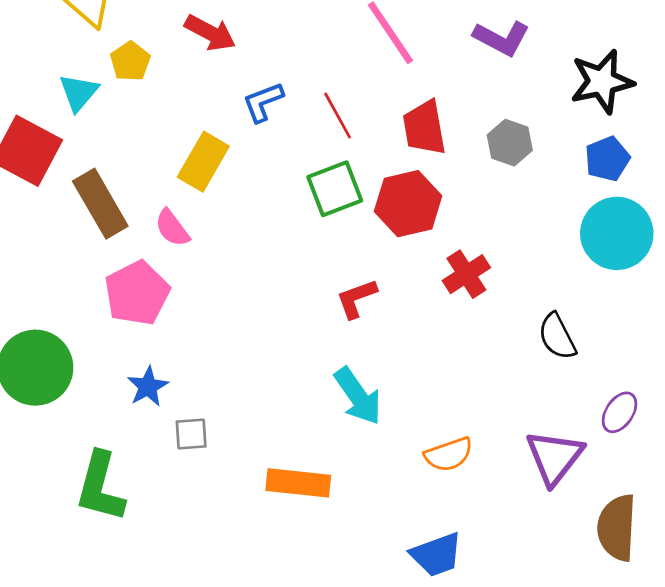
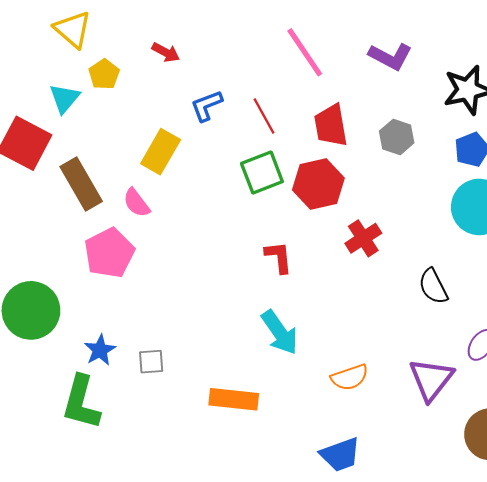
red arrow: (210, 33) -> (166, 52), size x0.7
red L-shape: (357, 298) -> (279, 257), turned 104
blue star: (148, 387) -> (100, 350), moved

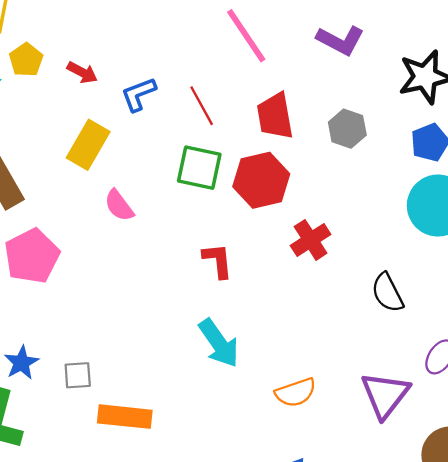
red arrow: (166, 52) -> (82, 72), moved
green square: (262, 172) -> (199, 168), turned 33
pink semicircle: (137, 203) -> (119, 205), moved
orange rectangle: (234, 399) -> (125, 417), moved

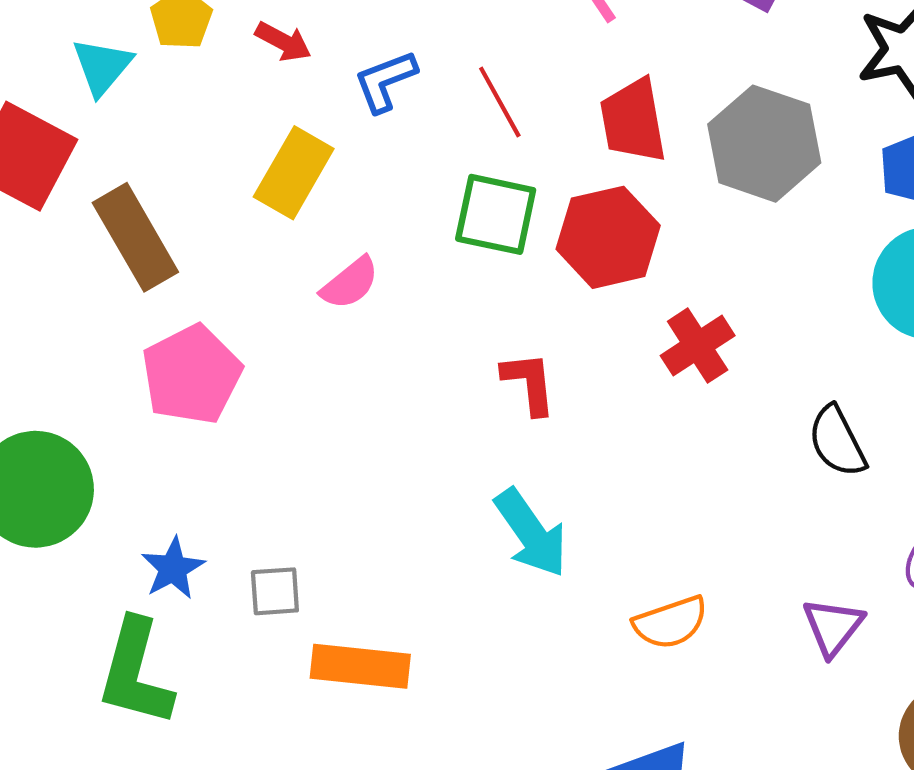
gray hexagon: (347, 129) -> (764, 144), size x1.6
pink semicircle: (119, 205) -> (350, 283), turned -92
purple triangle: (385, 395) -> (833, 627), size x0.7

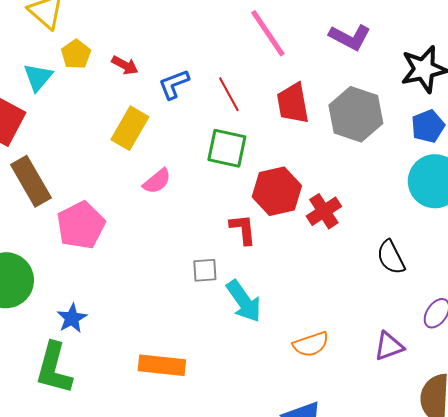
brown rectangle: (135, 237) -> (31, 181), moved
red hexagon: (608, 237) -> (277, 191), moved
gray square: (275, 591) -> (205, 270), moved
purple triangle: (833, 627) -> (389, 346), turned 32

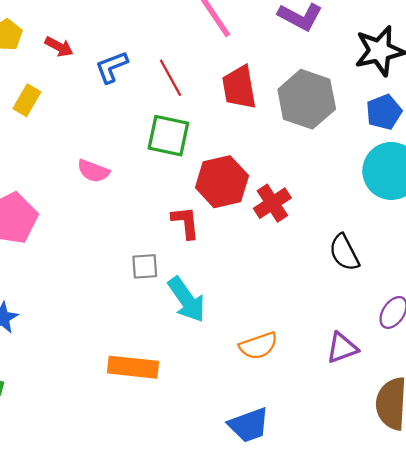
yellow rectangle: (130, 128) -> (27, 100), moved, size x0.7
pink semicircle: (157, 181) -> (93, 171), turned 60
orange rectangle: (162, 365) -> (133, 367), moved

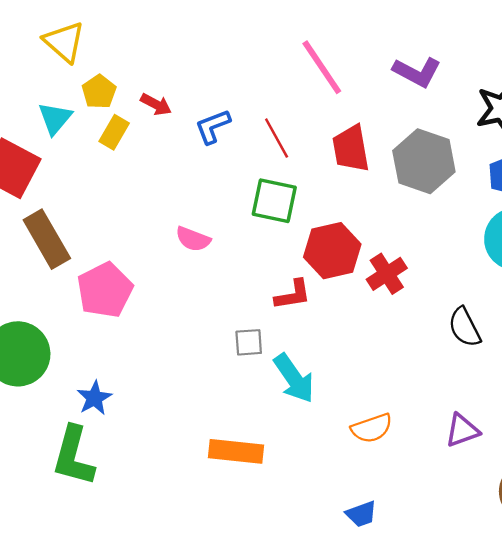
yellow rectangle: (27, 100) -> (114, 132), moved
red L-shape: (186, 222) -> (293, 295), turned 87
blue trapezoid: (249, 425) -> (361, 514), size x0.7

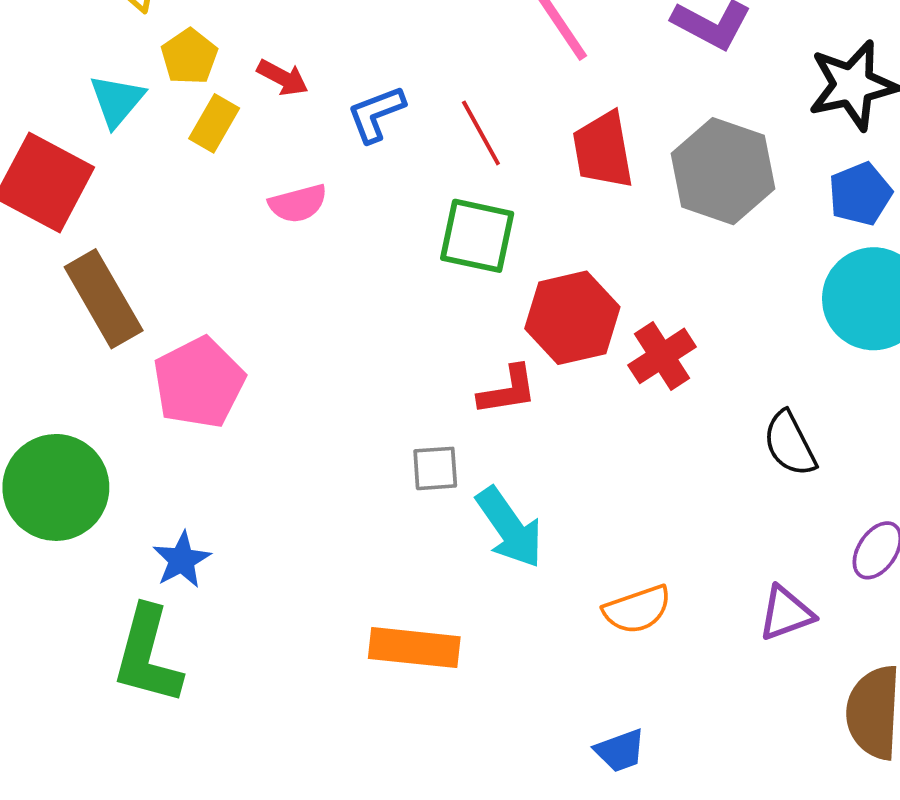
pink semicircle: (193, 239) -> (298, 203), moved, turned -36

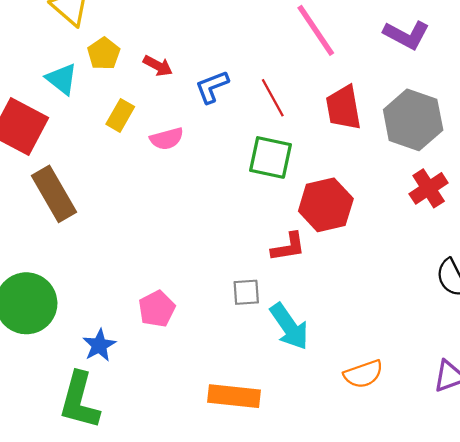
cyan triangle: (117, 101) -> (62, 79), turned -32
yellow rectangle: (214, 123) -> (120, 115), moved
red cross: (662, 356) -> (429, 188), moved
pink pentagon: (199, 383) -> (157, 309), moved, size x0.7

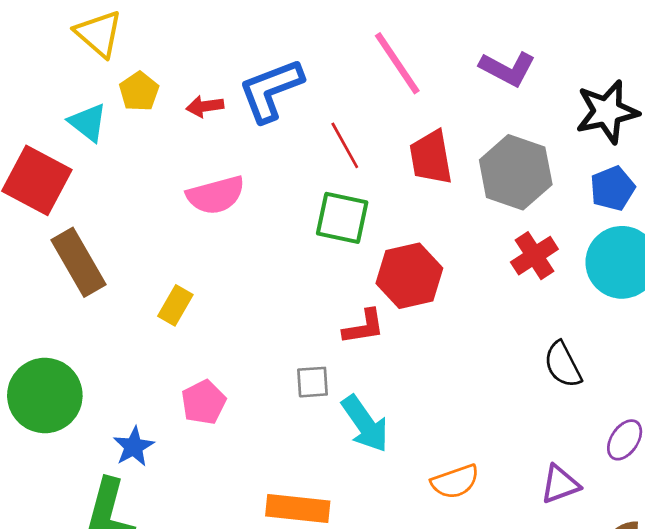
red arrow: (158, 66) -> (205, 106), turned 144
blue L-shape: (212, 87) -> (271, 90), moved, size x1.6
yellow rectangle: (120, 115) -> (175, 305), moved
pink semicircle: (167, 139) -> (216, 195), size x1.4

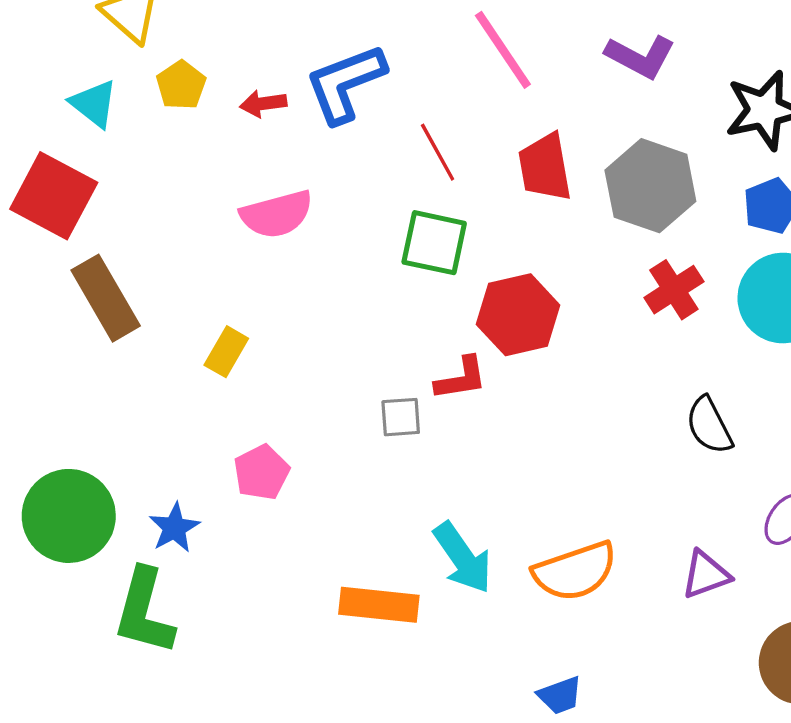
cyan triangle: (88, 122) -> (94, 104), moved
gray square: (313, 382) -> (401, 417), moved
green circle: (45, 395) -> (69, 516), moved
cyan arrow: (365, 424) -> (463, 558), moved
orange semicircle: (455, 482) -> (575, 571), size x1.4

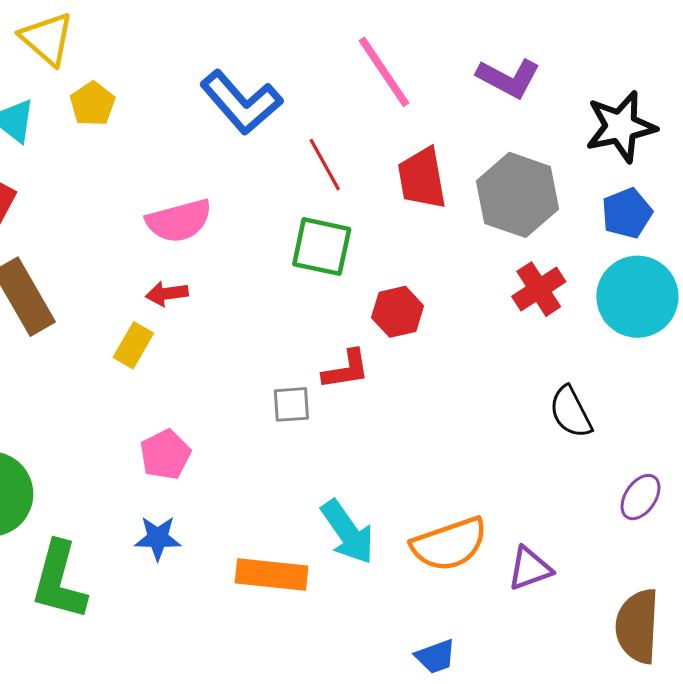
blue L-shape: (345, 83) -> (241, 102), turned -110
red arrow: (263, 104) -> (167, 294), moved
red hexagon: (518, 315) -> (398, 312), size x0.7
blue star: (174, 528) -> (158, 538), moved, turned 30
purple triangle: (706, 575) -> (530, 568), moved

